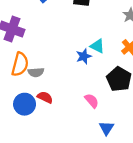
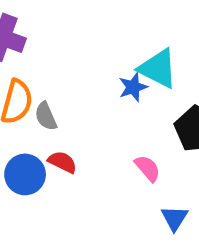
cyan triangle: (97, 46) -> (158, 69), size x1.5
gray semicircle: (36, 72) -> (46, 116), turned 70

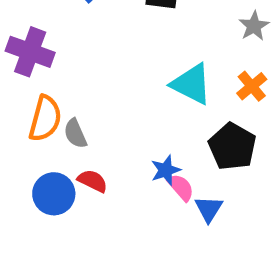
blue star: (133, 87) -> (166, 170), moved
blue triangle: (175, 218) -> (209, 209), moved

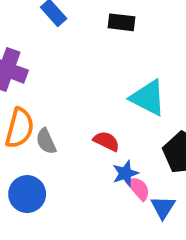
red semicircle: (93, 181) -> (106, 141), moved

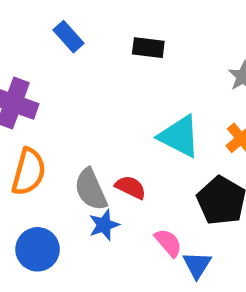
gray semicircle: (46, 141) -> (91, 189), moved, size x1.4
blue star: (125, 173) -> (104, 225), moved

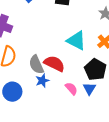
red semicircle: (131, 187) -> (54, 64), size x1.5
blue triangle: (197, 265) -> (89, 89), moved

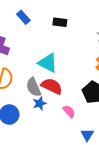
cyan triangle: (76, 41) -> (48, 63), moved
blue triangle: (89, 89) -> (87, 135), moved

